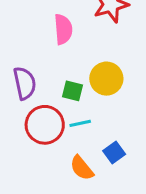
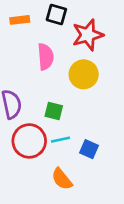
yellow circle: (106, 79) -> (84, 74), moved
blue square: (114, 153) -> (89, 149), moved, turned -30

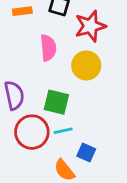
green square: (54, 111) -> (56, 102), size x1.4
blue square: (89, 149) -> (86, 152), moved

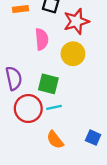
blue square: (86, 152) -> (93, 138), moved

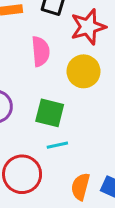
red circle: (28, 108) -> (22, 174), moved
orange semicircle: (55, 140) -> (80, 187), moved, turned 54

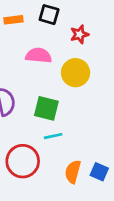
red star: (88, 27) -> (79, 34), size x0.6
pink semicircle: (40, 51) -> (39, 55), turned -80

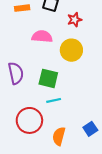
orange semicircle: (73, 172) -> (59, 136), moved
blue square: (99, 172) -> (90, 129), turned 32

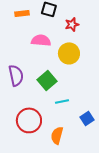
green square: (48, 78) -> (47, 80), turned 36
cyan line: (54, 100) -> (62, 101), moved
blue square: (90, 129) -> (87, 118), moved

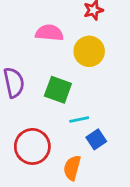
green square: (47, 80) -> (58, 90), turned -30
blue square: (87, 118) -> (96, 139), moved

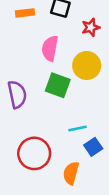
pink semicircle: (49, 33) -> (50, 48), turned -85
green square: (58, 90) -> (58, 85), moved

